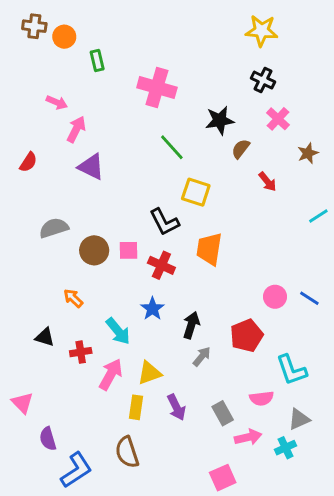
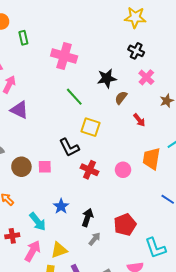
orange trapezoid: (209, 249) -> (151, 159), moved
red cross: (161, 265) -> (89, 170), moved
pink circle: (275, 297) -> (123, 170), moved

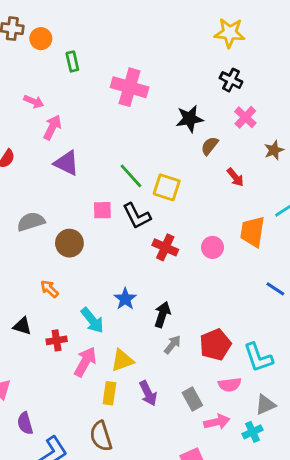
green line: (74, 97) -> (131, 176), moved
pink square: (45, 167) -> (102, 210), moved
red pentagon: (125, 225) -> (215, 345), moved

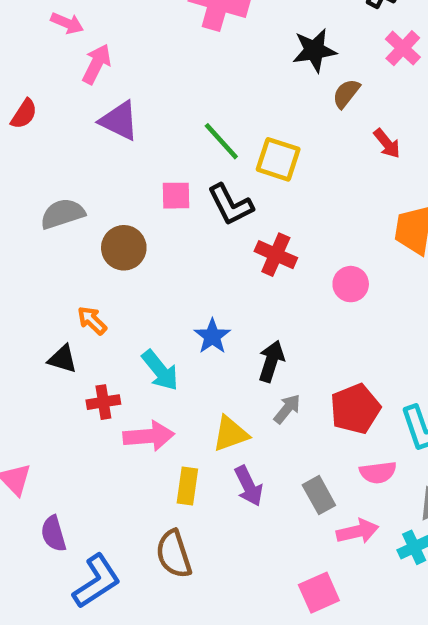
pink circle: (212, 247) -> (351, 284), moved
black triangle: (22, 326) -> (63, 359), moved
yellow triangle: (122, 360) -> (230, 434), moved
pink arrow: (85, 362) -> (149, 436), turned 56

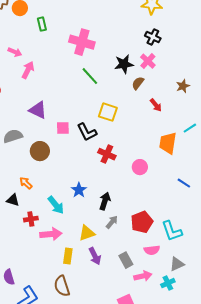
pink cross: (403, 48) -> (148, 61), moved
purple triangle: (119, 121) -> (38, 110), moved
green line: (221, 141) -> (90, 76), moved

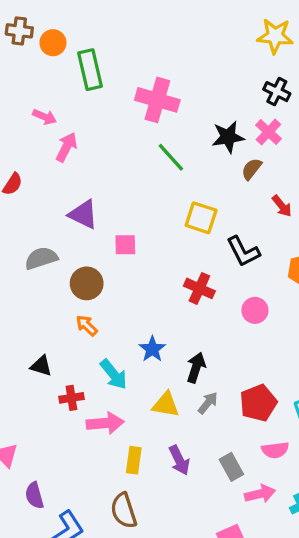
green rectangle: (42, 24) -> (90, 70), size x1.6
black L-shape: (87, 132) -> (243, 251), moved
orange arrow: (26, 183) -> (87, 325), moved
yellow triangle: (87, 233) -> (166, 405), moved, turned 30

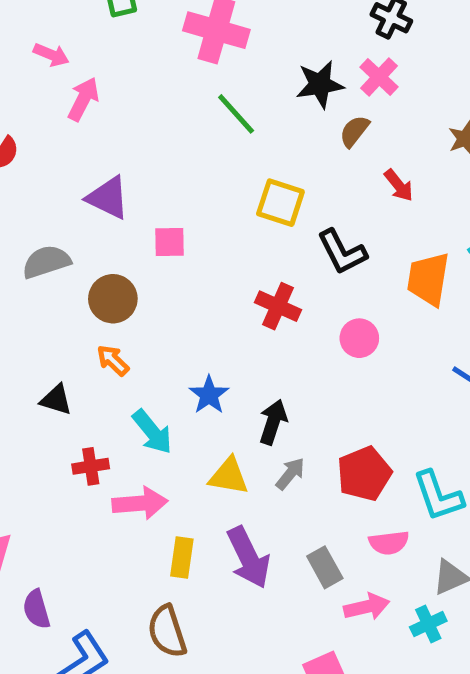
black triangle: (41, 366) -> (56, 400), moved
purple arrow: (179, 460) -> (248, 557), size x1.4

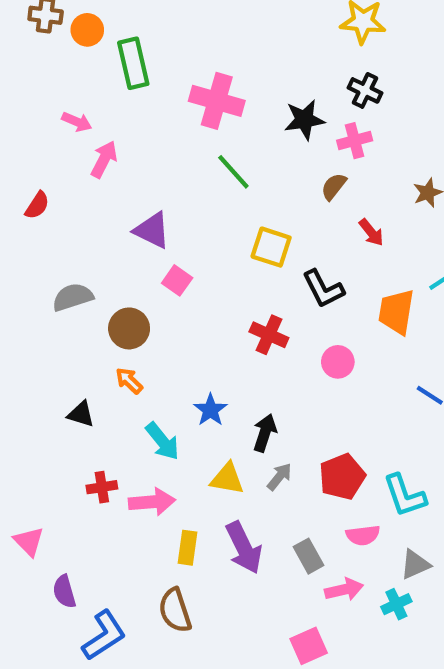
pink cross: (379, 77) -> (355, 141), turned 32
black star: (320, 84) -> (304, 120), moved
purple triangle: (108, 198) -> (152, 230), moved
pink square: (170, 242) -> (177, 280), turned 36
red cross: (91, 466) -> (102, 487), moved

